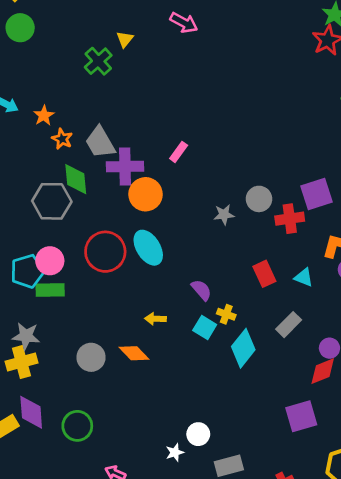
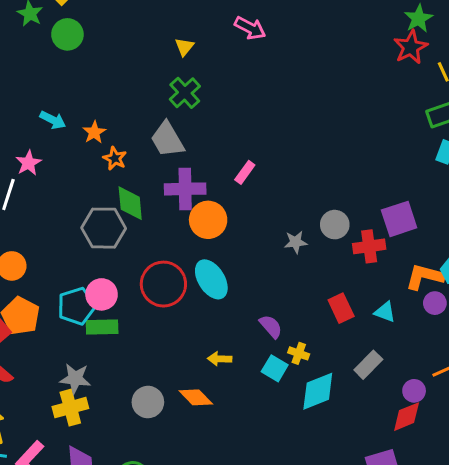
green cross: (98, 61) -> (185, 93), moved
gray trapezoid: (100, 142) -> (167, 140), moved
cyan diamond: (243, 348) -> (318, 391), turned 30

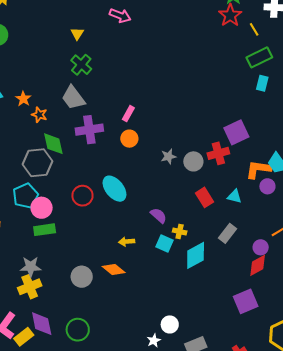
orange circle: (208, 220) -> (129, 139), moved, size x0.7
gray circle: (335, 225) -> (193, 161), moved
red circle: (163, 284) -> (82, 196), size x0.7
cyan pentagon: (76, 306) -> (25, 196), moved

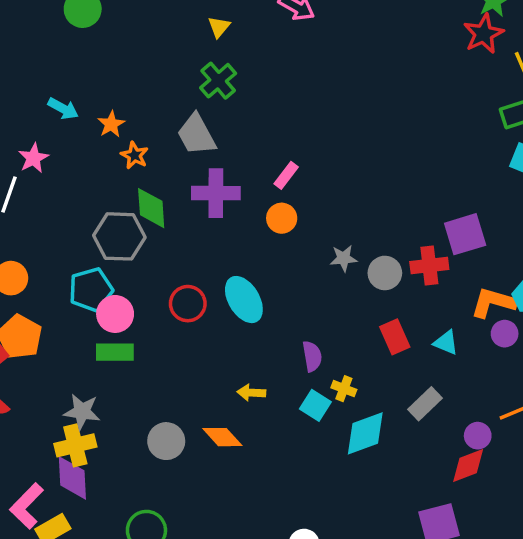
purple semicircle: (159, 216) -> (312, 356), turned 30
purple diamond: (42, 324) -> (72, 478), moved

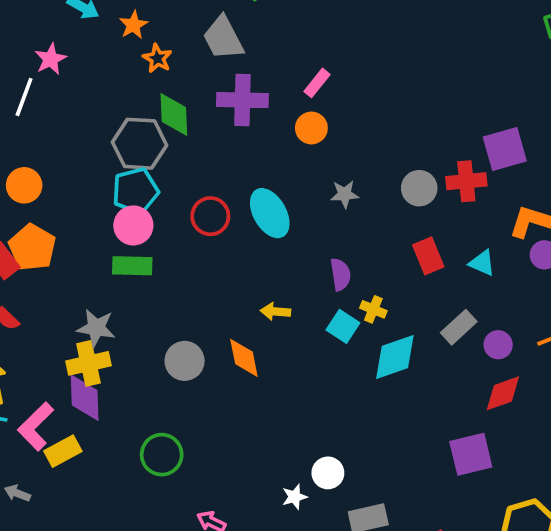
gray star: (344, 258) -> (345, 194), moved
cyan pentagon: (91, 290) -> (135, 191), moved
purple circle: (478, 436) -> (498, 345), moved
orange diamond: (222, 437) -> (244, 358), turned 30

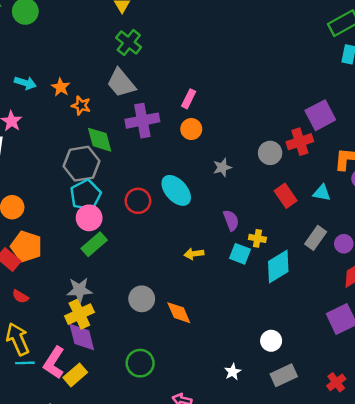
green rectangle: (132, 266) -> (94, 244), turned -30
orange diamond: (244, 358) -> (179, 313), moved
white circle: (328, 473) -> (271, 341), moved

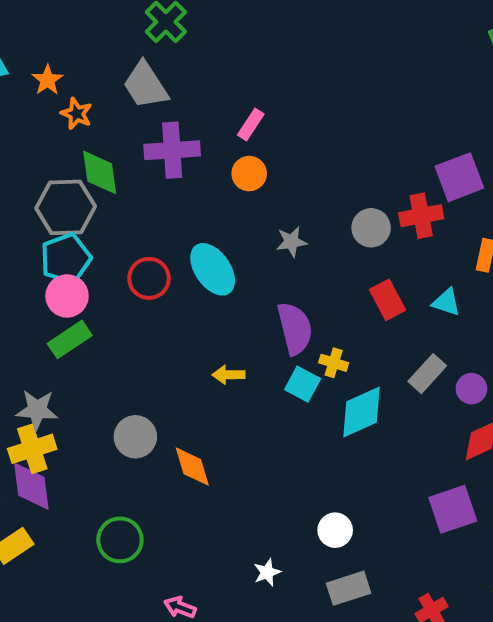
purple semicircle: (231, 220) -> (295, 328), size x1.5

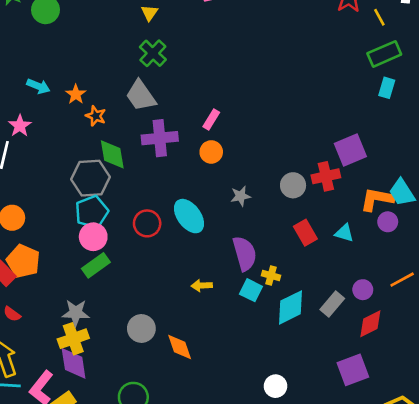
gray rectangle: (427, 374) -> (332, 304), moved

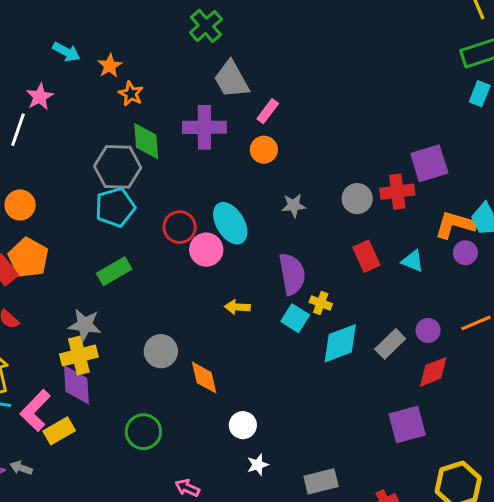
gray trapezoid: (141, 96) -> (231, 79), moved
pink circle: (93, 237) -> (206, 250), moved
white circle: (275, 386) -> (243, 425), moved

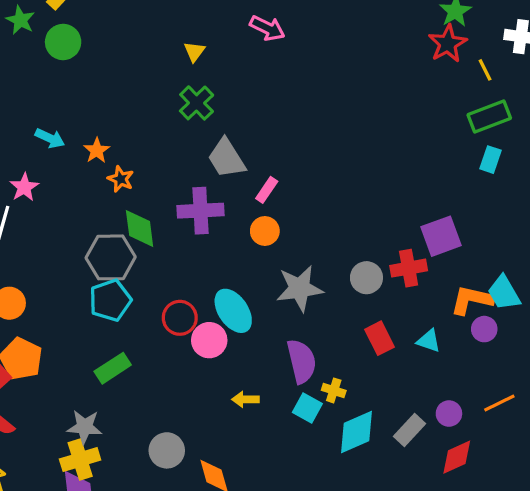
gray star: (294, 205) -> (300, 288), size x1.8

